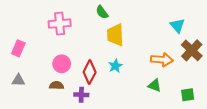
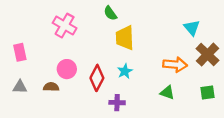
pink cross: (60, 24) -> (65, 26), turned 35
pink rectangle: (18, 48) -> (20, 52), turned -35
brown semicircle: (57, 85) -> (51, 87), moved
purple cross: (81, 95) -> (117, 103), moved
green square: (188, 95) -> (207, 92), moved

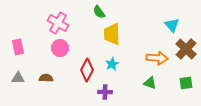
pink circle: (67, 69) -> (60, 48), moved

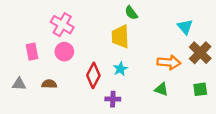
green semicircle: (99, 12) -> (131, 13), moved
pink rectangle: (18, 47) -> (32, 52), moved

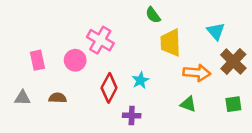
pink cross: (62, 25) -> (100, 40), moved
yellow trapezoid: (120, 37) -> (171, 43), moved

